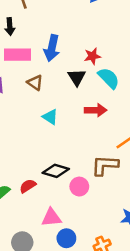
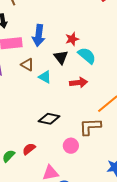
cyan triangle: (50, 117) -> (45, 77), moved
black diamond: (56, 171) -> (49, 119), moved

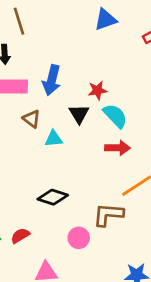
cyan triangle: (45, 77) -> (54, 139), turned -40
red arrow: (79, 83) -> (118, 148), moved

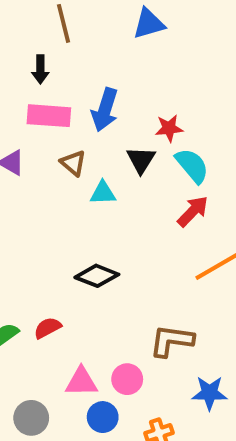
blue triangle: (105, 20) -> (149, 24), moved
red arrow: (118, 148) -> (193, 211), turned -50
brown L-shape: (108, 215) -> (172, 341), moved
pink circle: (79, 238) -> (127, 379), moved

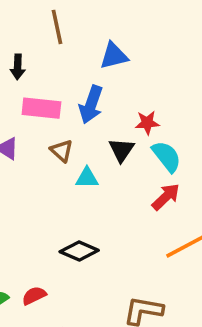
blue triangle: (149, 24) -> (114, 56), moved
black arrow: (40, 69) -> (18, 67), moved

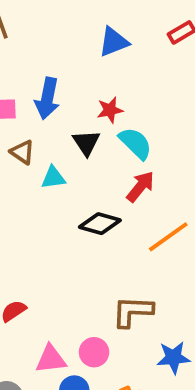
blue triangle: (114, 56) -> (114, 42), moved
black diamond: (79, 251) -> (100, 224), moved

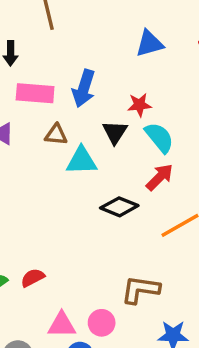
brown triangle: (22, 152) -> (56, 135), turned -35
cyan triangle: (53, 178) -> (82, 161), size x1.4

